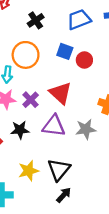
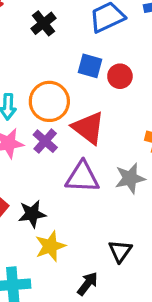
orange circle: (26, 55) -> (49, 101), moved
black star: (20, 130) -> (32, 214), moved
black triangle: (59, 170) -> (120, 251), moved, size x0.7
black arrow: (64, 195) -> (88, 284), moved

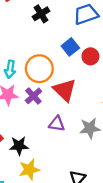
blue square: (90, 66) -> (70, 47), turned 30
purple triangle: (82, 177) -> (57, 124), size x0.7

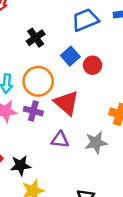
black cross: (41, 14) -> (36, 38), moved
purple cross: (33, 96) -> (33, 111), turned -30

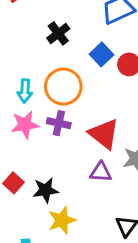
red triangle: (67, 103) -> (104, 134), moved
purple triangle: (60, 140) -> (101, 172), moved

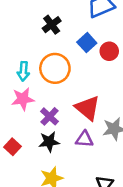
purple cross: (59, 123) -> (50, 116), moved, turned 30
black star: (46, 190) -> (49, 142), moved

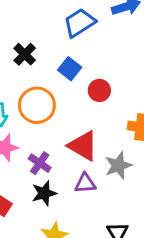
red circle: (109, 51) -> (99, 90), moved

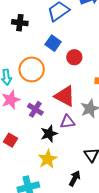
black cross: (25, 54) -> (20, 23), moved, turned -35
black star: (44, 193) -> (49, 134), moved

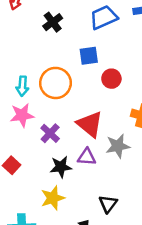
black cross: (20, 23) -> (53, 22), turned 35
blue square: (53, 43) -> (89, 56), turned 35

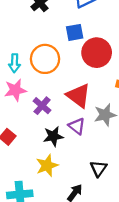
red circle: (111, 79) -> (97, 53), size x1.6
purple triangle: (87, 157) -> (77, 126), turned 36

